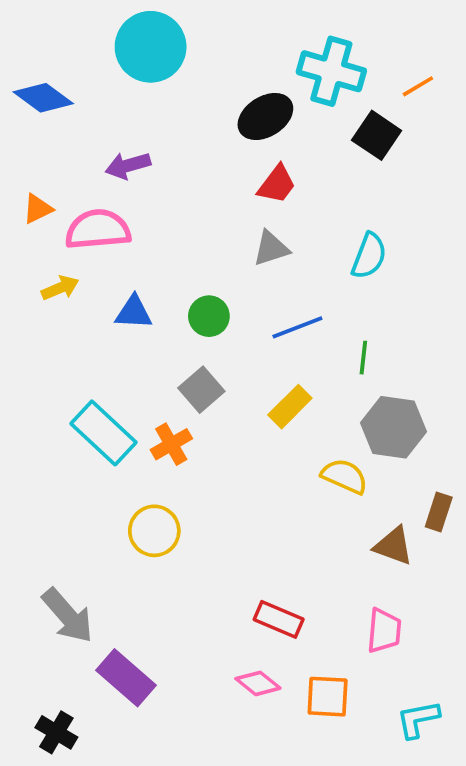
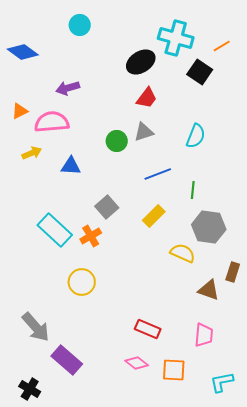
cyan circle: (151, 47) -> (80, 25), size x0.6
green circle: (209, 316) -> (117, 141), moved

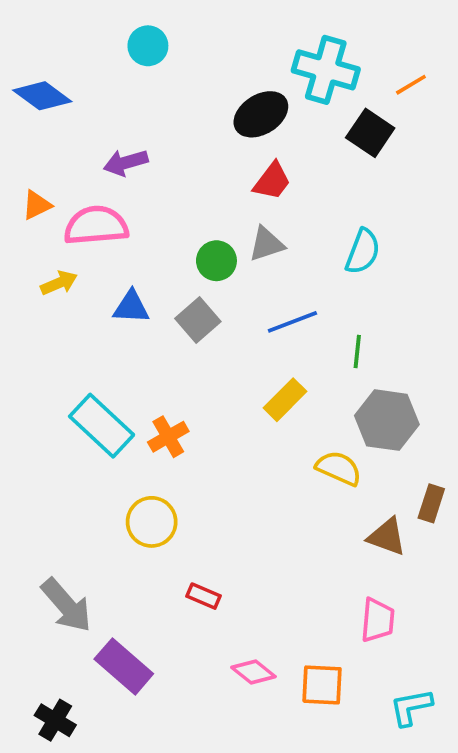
gray square: (107, 207) -> (198, 320), moved
red rectangle: (148, 329) -> (203, 596), moved, size x0.7

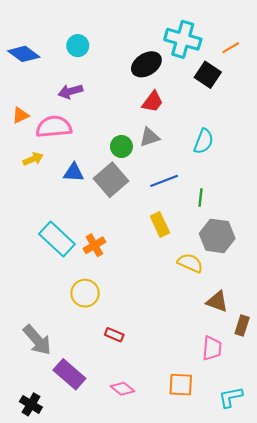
cyan circle: (148, 46) -> (78, 46), moved
gray square: (198, 320) -> (111, 180), size x1.4
yellow rectangle: (285, 400) -> (160, 225), turned -70
brown rectangle: (431, 503) -> (242, 325), moved
pink diamond: (253, 672) -> (122, 389), moved

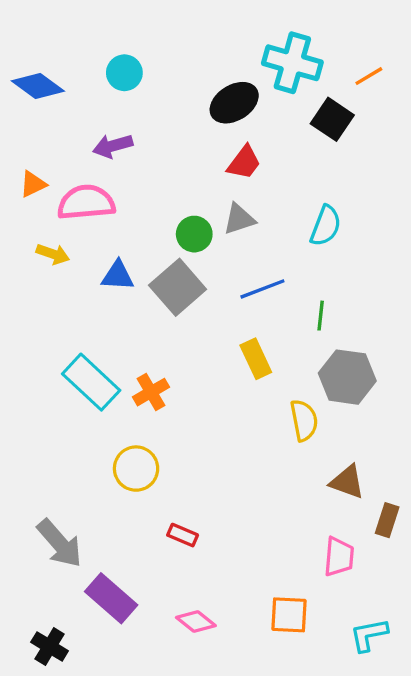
yellow arrow: (33, 159) -> (53, 254), turned 42
yellow semicircle: (190, 263) -> (304, 420), turned 55

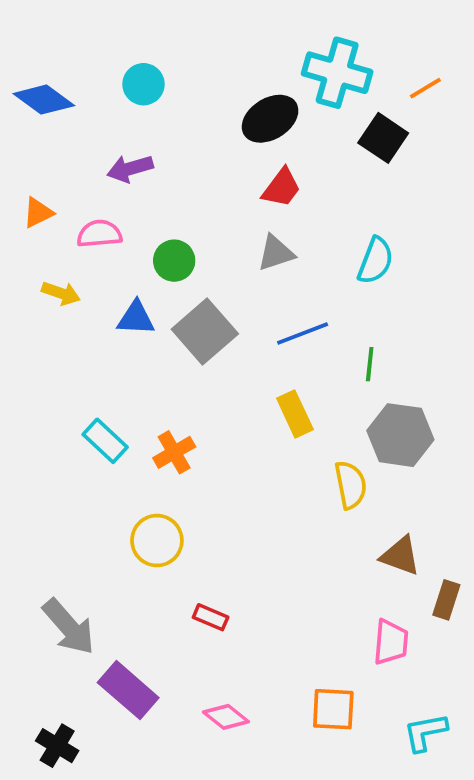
pink semicircle: (86, 202) -> (99, 234), size x0.7
green circle: (194, 234) -> (174, 261), moved
cyan rectangle: (91, 382) -> (105, 441), size x0.7

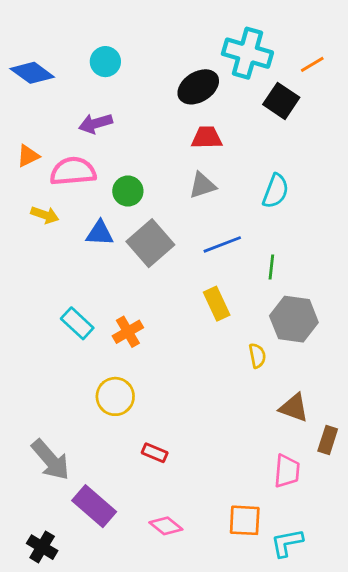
red trapezoid: (282, 188) -> (207, 138), turned -128
pink semicircle: (99, 234) -> (73, 171), size x1.4
yellow semicircle: (351, 485) -> (257, 356), size x0.7
cyan L-shape: (425, 732) -> (287, 543), moved

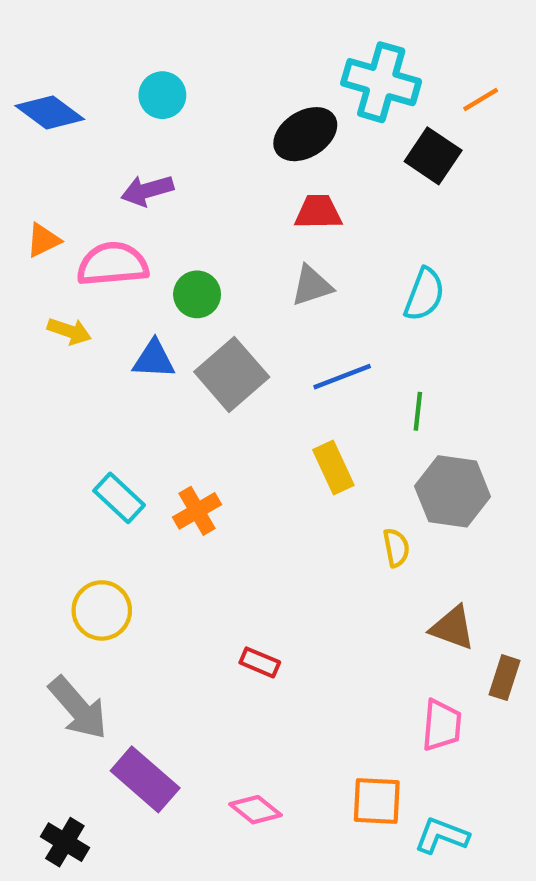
yellow circle: (115, 396) -> (102, 610), moved
red rectangle: (155, 453) -> (260, 662), moved
cyan L-shape: (287, 543) -> (442, 836), turned 32

